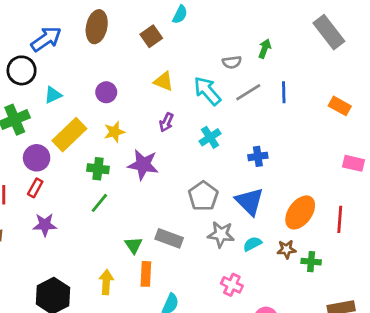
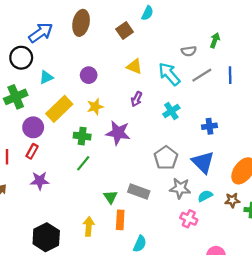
pink cross: (232, 285) -> (189, 219), moved

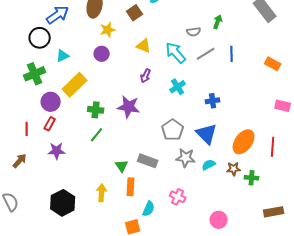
yellow star: (95, 107) -> (108, 30), moved
pink cross: (189, 219) -> (178, 197), moved

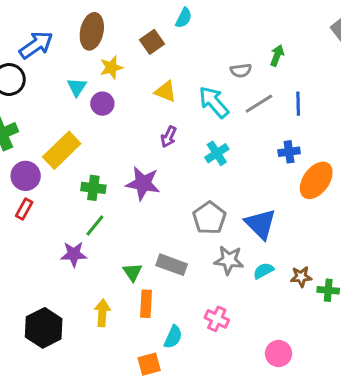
cyan triangle: (63, 56) -> (77, 87), moved, turned -32
blue cross: (213, 101) -> (289, 152), moved
orange ellipse: (244, 142) -> (316, 180), moved
purple star: (57, 151) -> (74, 254), moved

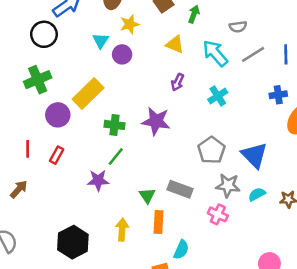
green arrow: (277, 55) -> (194, 14), moved
red rectangle: (24, 209) -> (57, 155), moved
pink cross: (217, 319) -> (218, 214), moved

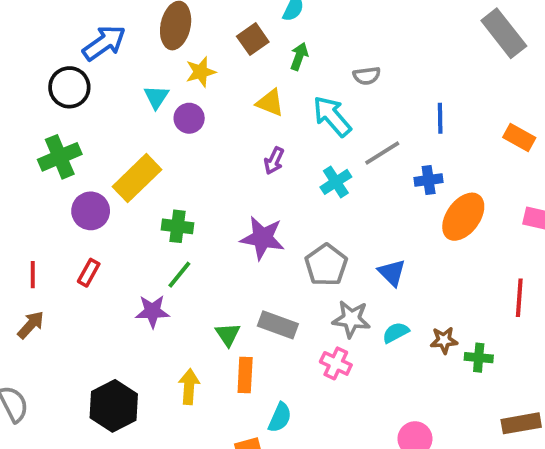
gray line: (253, 54) -> (382, 153), moved
purple star: (156, 121) -> (262, 238), moved
red line: (28, 149) -> (33, 275), moved
blue triangle: (254, 155) -> (392, 273), size x0.7

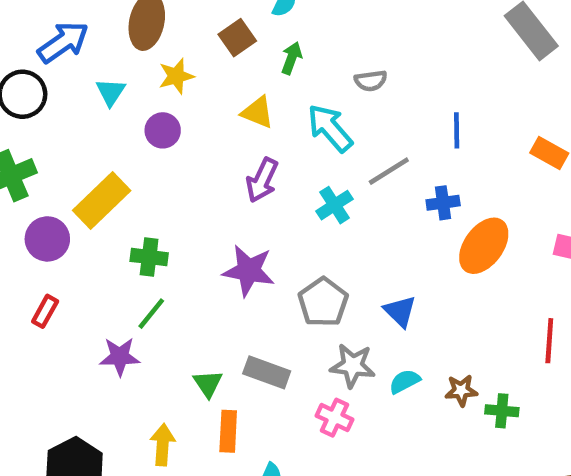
cyan triangle: (156, 97) -> (111, 92), moved
purple arrow: (274, 161) -> (262, 180), size x1.4

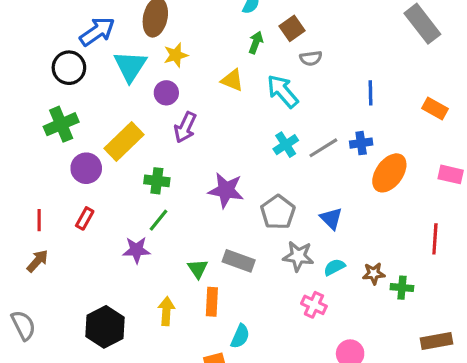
brown square: (237, 38) -> (292, 28), moved
cyan triangle: (111, 92) -> (130, 66), size x1.6
gray line: (389, 171) -> (323, 148), moved
purple arrow: (262, 180) -> (185, 127), moved
pink cross: (335, 418) -> (314, 305), moved

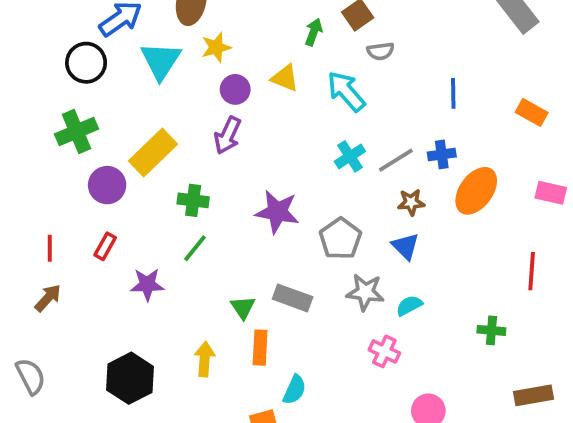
purple circle: (166, 93) -> (235, 89), moved
purple star: (136, 250) -> (147, 285), moved
brown star: (374, 273) -> (411, 202), moved

